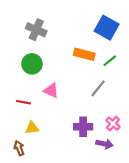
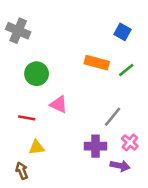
blue square: (107, 28) -> (122, 32), size x0.6
gray cross: (36, 30) -> (18, 31), moved
gray line: (98, 88) -> (113, 117), moved

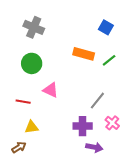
gray cross: (18, 31) -> (34, 27), moved
purple arrow: (120, 166) -> (94, 147), moved
brown arrow: (22, 171) -> (19, 147), turned 80

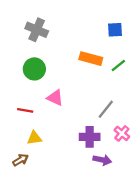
blue square: (106, 27) -> (115, 30), turned -32

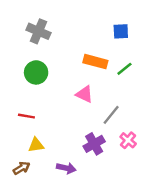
pink triangle: (55, 98) -> (84, 94), moved
purple cross: (90, 137) -> (94, 144), turned -30
purple arrow: (102, 160) -> (66, 168), moved

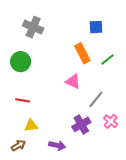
blue square: (121, 31) -> (96, 27), moved
orange rectangle: (95, 62) -> (82, 53), turned 48
green circle: (36, 72) -> (21, 62), moved

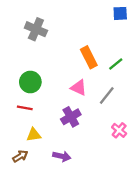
blue square: (96, 27) -> (120, 13), moved
green circle: (21, 62) -> (30, 82), moved
gray line: (96, 99) -> (107, 95), moved
purple cross: (81, 124) -> (71, 117), moved

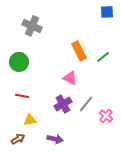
green circle: (30, 82) -> (19, 62), moved
gray line: (107, 95) -> (86, 104), moved

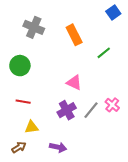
blue square: (107, 12) -> (113, 13), turned -32
orange rectangle: (79, 51) -> (74, 35), moved
green line: (103, 57) -> (104, 53), moved
pink cross: (106, 116) -> (112, 105), moved

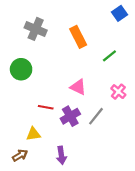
red line: (23, 102) -> (46, 107), moved
pink cross: (112, 105) -> (118, 92), moved
purple arrow: (58, 147) -> (61, 155), turned 70

